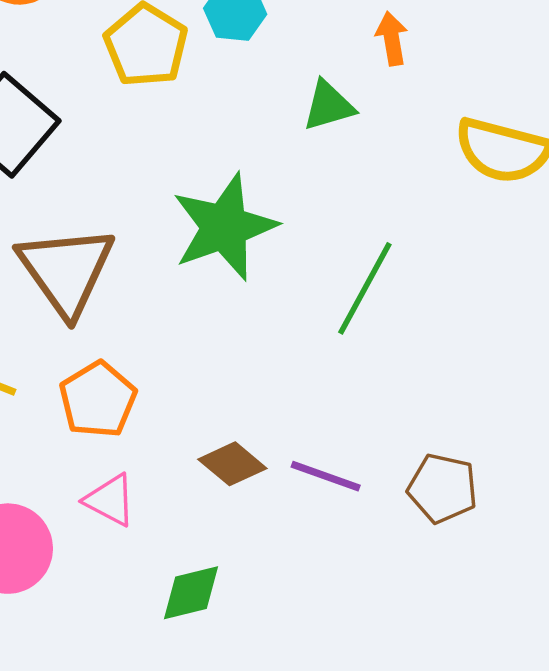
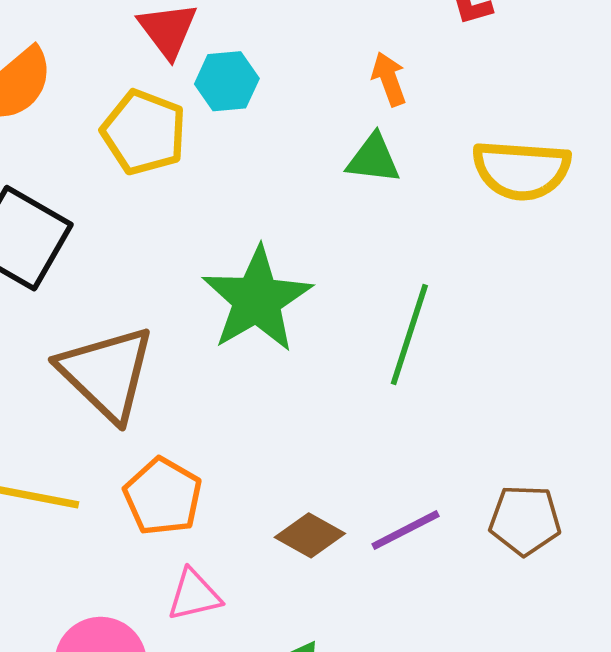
green triangle: (329, 106) -> (373, 159), moved, turned 34
purple line: (326, 476) -> (405, 530), turned -36
pink triangle: (110, 500) -> (194, 595), turned -30

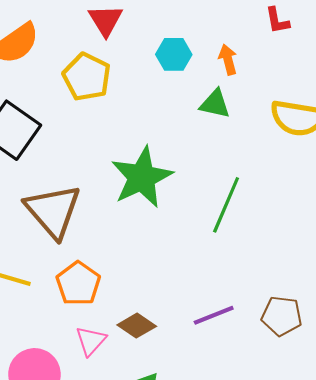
cyan hexagon: (227, 81) -> (174, 54), moved
brown diamond: (310, 535) -> (137, 326), moved
pink triangle: (194, 595) -> (91, 341), turned -40

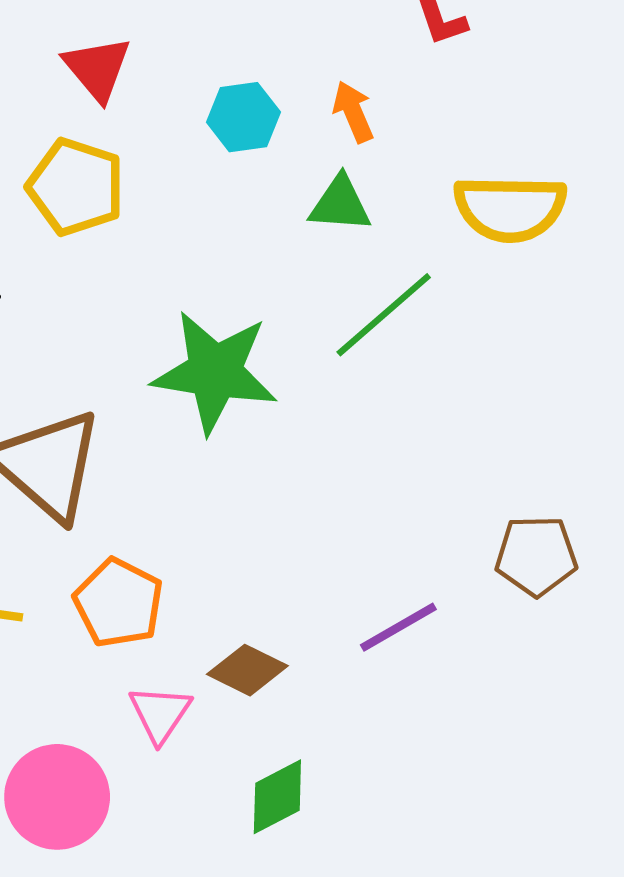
green star: (142, 177) -> (215, 372), turned -30
green line: (226, 205) -> (384, 315), moved, turned 34
brown pentagon: (282, 316) -> (536, 556), moved

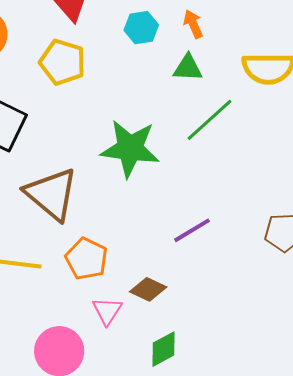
purple line: (398, 627) -> (192, 230), moved

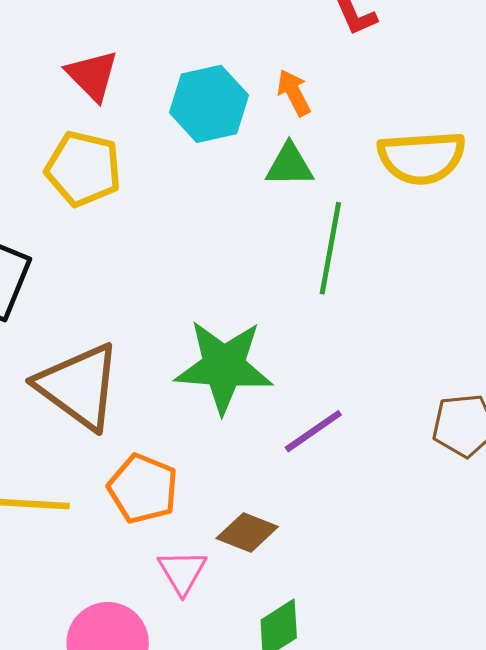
cyan hexagon: (141, 28) -> (209, 104), size x1.4
green line: (209, 120) -> (330, 248), turned -34
green star: (130, 148) -> (224, 366), moved

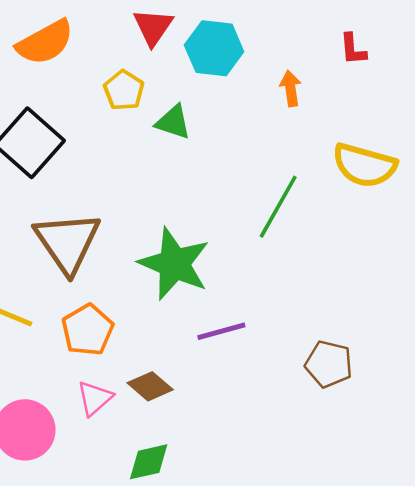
cyan hexagon: (209, 104) -> (214, 48), moved
green triangle: (289, 165) -> (173, 122), moved
yellow pentagon: (83, 169) -> (124, 90), size x0.7

